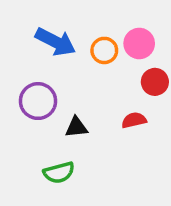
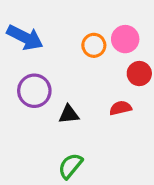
blue arrow: (55, 42) -> (25, 37), moved
green semicircle: (59, 173) -> (70, 166), moved, turned 144

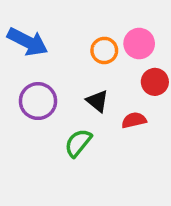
black triangle: (69, 114) -> (97, 101), moved, turned 45
green semicircle: (70, 166) -> (78, 143), moved

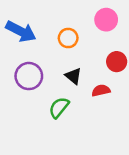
pink circle: (139, 44) -> (106, 20), moved
orange circle: (104, 50) -> (68, 38), moved

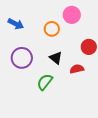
pink circle: (106, 20) -> (72, 15), moved
blue arrow: (21, 31) -> (16, 24), size x0.7

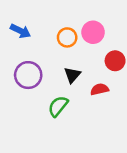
pink circle: (72, 15) -> (93, 32), moved
black triangle: (56, 58) -> (72, 75), turned 32

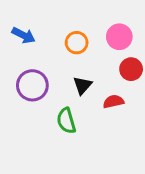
pink circle: (93, 32) -> (119, 37), moved
green semicircle: (58, 106) -> (66, 121), turned -55

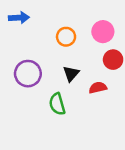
blue arrow: (24, 35) -> (19, 18), moved, turned -30

